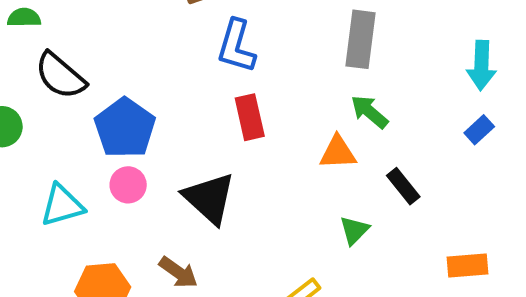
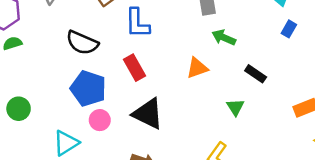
black semicircle: (60, 76) -> (82, 43), moved
red rectangle: (250, 117) -> (135, 68), moved
orange triangle: (338, 152) -> (197, 68), moved

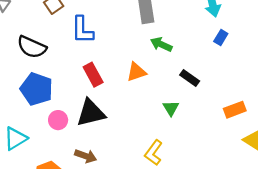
red rectangle: (135, 68) -> (93, 75), moved
black triangle: (148, 114) -> (91, 113), turned -40
pink circle: (100, 120) -> (58, 120), moved

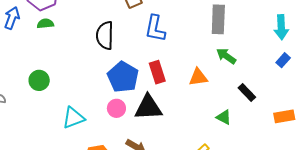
black semicircle: (32, 47) -> (105, 35), turned 56
blue pentagon: (37, 89) -> (123, 77), moved
green triangle: (171, 108) -> (224, 117), turned -42
orange rectangle: (235, 110) -> (284, 116), moved

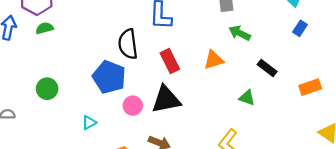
black semicircle: (105, 35) -> (128, 44), moved
blue pentagon: (123, 77) -> (109, 77), moved
cyan triangle: (73, 118) -> (89, 123), size x0.6

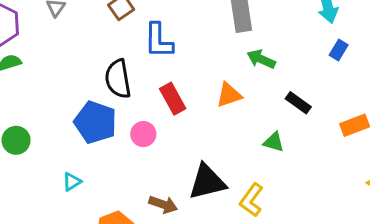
black triangle: (166, 100) -> (207, 182), moved
pink circle: (133, 106) -> (143, 134), moved

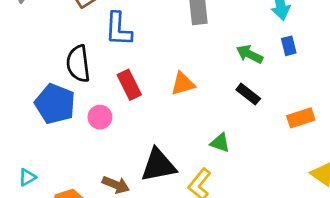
blue rectangle: (339, 50) -> (289, 46), turned -48
green arrow: (261, 59) -> (249, 54), moved
green triangle: (274, 142) -> (220, 143), moved
cyan triangle: (72, 182) -> (27, 177), moved

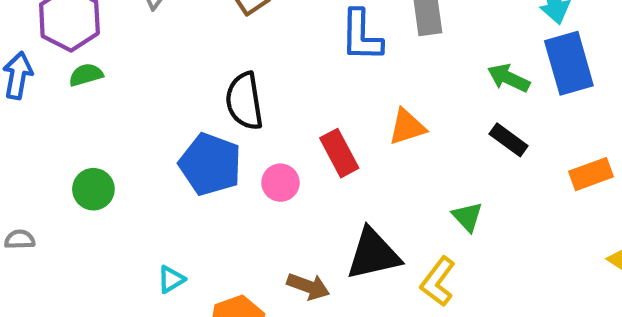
blue L-shape: (118, 29) -> (361, 36), moved
blue rectangle: (289, 46) -> (569, 63), size x2.0
red rectangle: (129, 85) -> (339, 153), moved
green triangle: (220, 143) -> (467, 217), turned 30

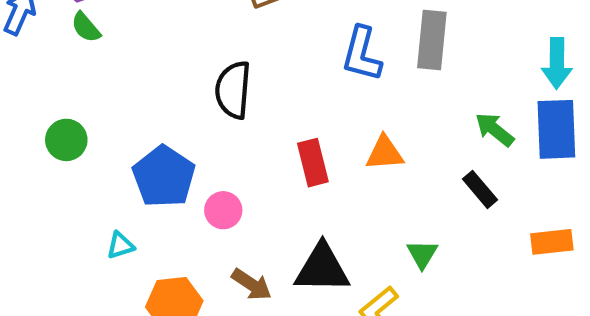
green semicircle: (86, 75) -> (86, 27), turned -128
blue pentagon: (210, 164) -> (164, 177), moved
pink circle: (280, 183) -> (223, 210), moved

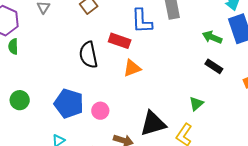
green semicircle: (86, 27) -> (13, 47), turned 56
orange triangle: (385, 153) -> (132, 68), moved
red rectangle: (313, 163) -> (120, 41), moved, turned -40
green triangle: (422, 254) -> (196, 104), turned 35

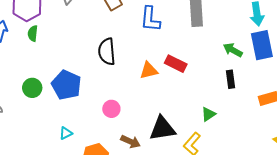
blue L-shape: (142, 21) -> (150, 19), moved
red rectangle: (120, 41) -> (176, 64), moved
black rectangle: (214, 66) -> (231, 79), turned 42
blue pentagon: (69, 104) -> (66, 85), moved

